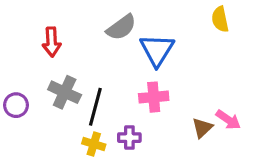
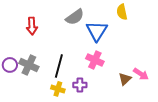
yellow semicircle: (220, 19) -> (122, 12), moved
gray cross: (65, 92) -> (29, 65), moved
pink cross: (154, 97) -> (95, 60), turned 30

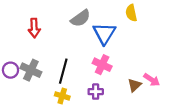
purple cross: (80, 85) -> (96, 92), moved

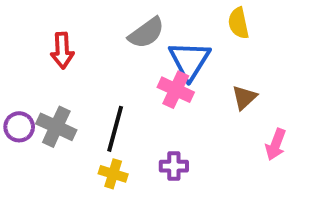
pink cross: (102, 65) -> (176, 90), moved
pink arrow: (152, 80) -> (276, 144), turned 77
brown triangle: (134, 85) -> (244, 97), moved

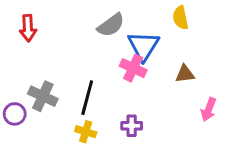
red arrow: (62, 50) -> (28, 28), moved
brown triangle: (244, 97) -> (185, 74), turned 36
purple circle: (19, 127) -> (15, 114), moved

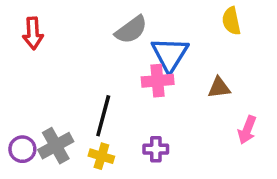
yellow semicircle: (180, 18) -> (231, 21), moved
pink cross: (133, 68) -> (158, 81), turned -30
gray cross: (43, 96) -> (56, 146), moved, turned 36
purple circle: (15, 114) -> (22, 149), moved

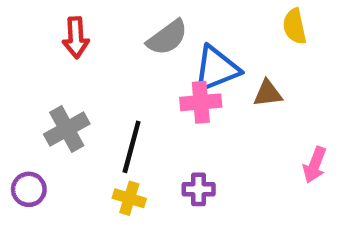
red arrow: (33, 33) -> (76, 38), moved
blue triangle: (170, 54) -> (216, 69), turned 36
brown triangle: (219, 88) -> (268, 93), moved
gray cross: (56, 146) -> (67, 129), moved

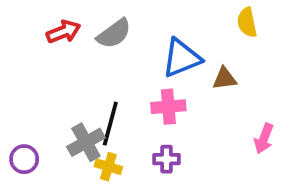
red arrow: (76, 38) -> (63, 32), turned -108
gray semicircle: (167, 38) -> (114, 34), moved
pink cross: (201, 102) -> (168, 107), moved
gray cross: (67, 129) -> (86, 142), moved

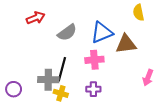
gray semicircle: (114, 34) -> (67, 32), moved
brown triangle: (225, 79) -> (126, 44), size x1.5
gray cross: (86, 142) -> (48, 80), turned 30

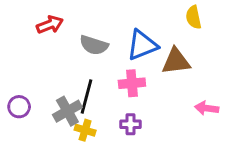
gray semicircle: (67, 32) -> (94, 45), turned 54
pink arrow: (148, 78) -> (207, 108), turned 77
gray cross: (48, 80) -> (67, 111), turned -30
purple circle: (14, 89) -> (19, 107), moved

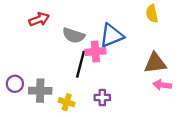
brown triangle: (176, 61) -> (155, 63), moved
pink cross: (132, 83) -> (95, 52), moved
black line: (86, 96) -> (80, 64), moved
gray cross: (67, 111) -> (40, 91), moved, turned 30

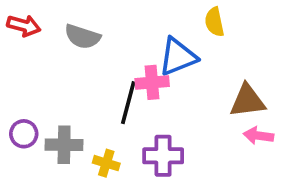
yellow semicircle: (152, 14) -> (214, 22), moved
red arrow: (39, 19) -> (24, 26), moved, turned 36
gray semicircle: (74, 35) -> (82, 37), moved
purple cross: (102, 98) -> (163, 156), size x1.5

